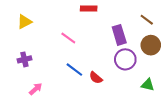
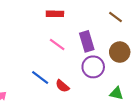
brown line: (147, 20) -> (115, 17), moved
pink line: (68, 38) -> (57, 45), moved

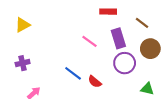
red rectangle: (55, 14) -> (108, 12), moved
brown line: (115, 17) -> (142, 23), moved

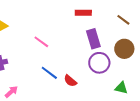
brown line: (142, 23) -> (123, 20), moved
pink line: (90, 41) -> (41, 42), moved

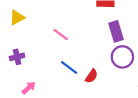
red semicircle: (70, 81) -> (92, 76), turned -96

